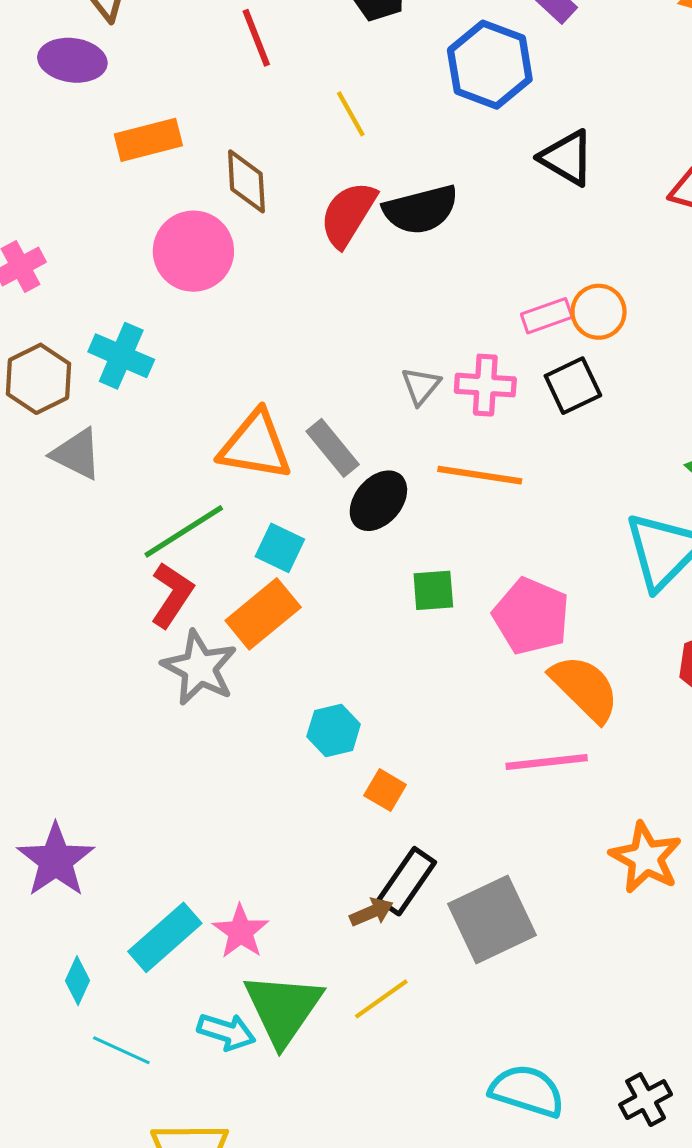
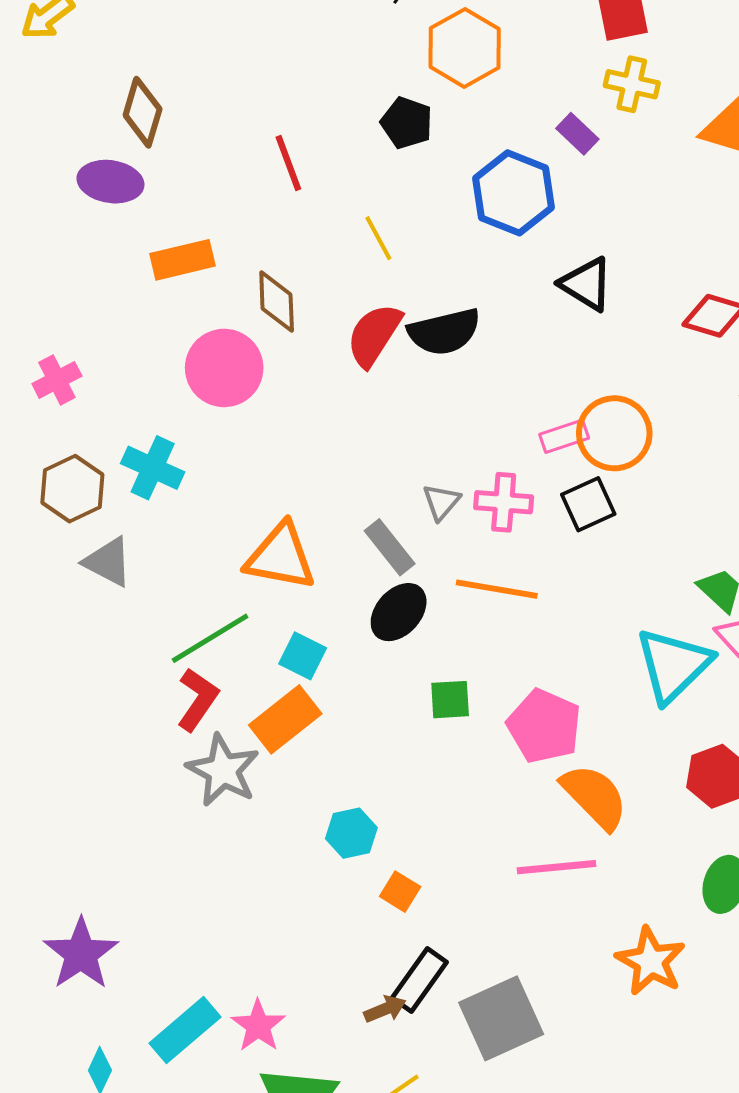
orange circle: (599, 312) -> (614, 433), size x1.4
gray rectangle: (333, 448) -> (390, 547), moved

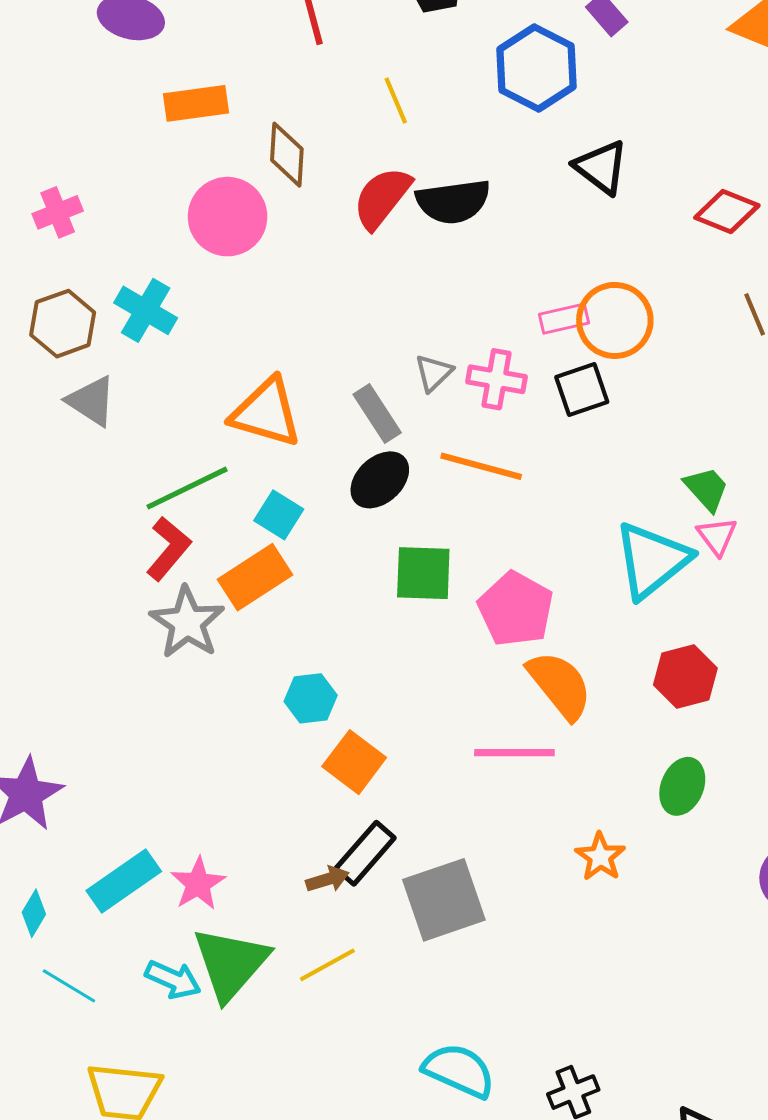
green square: (450, 700) -> (423, 573), size x1.4
orange square: (400, 892) -> (354, 762), size x1.5
orange star: (651, 961) -> (600, 857), size x0.7

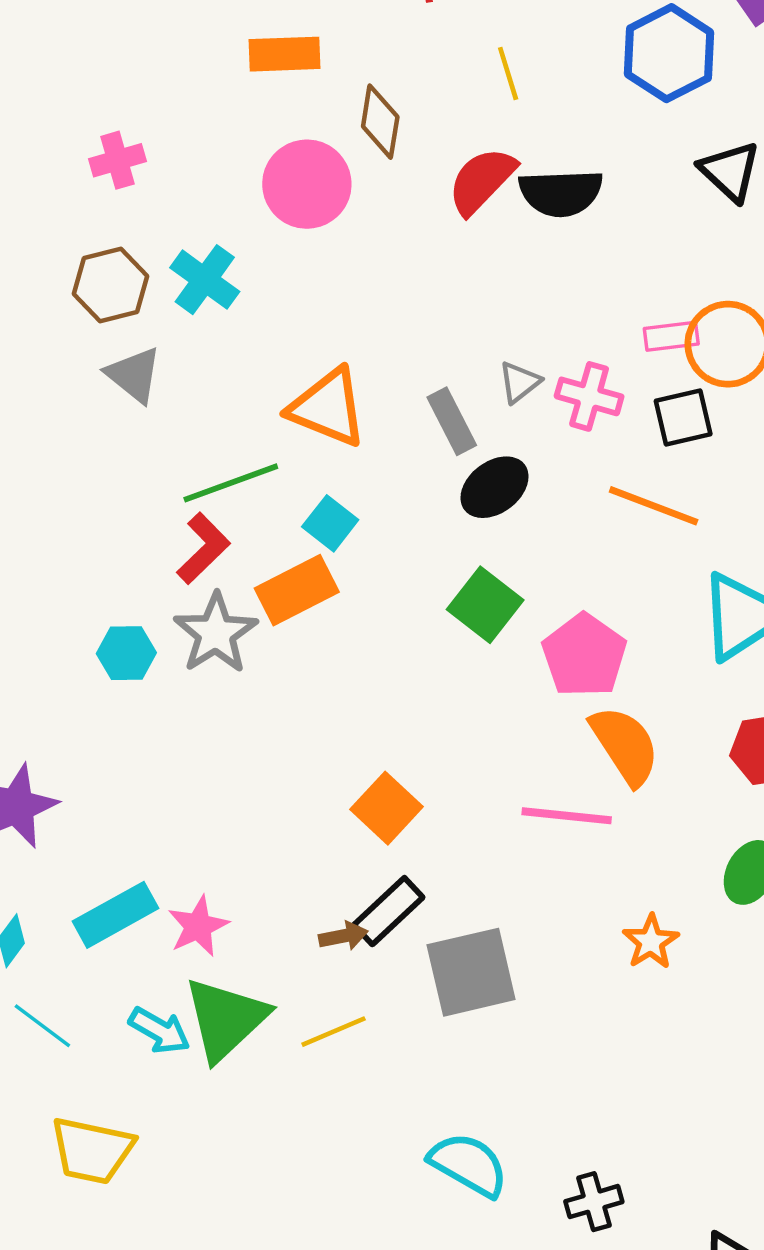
orange line: (481, 466) -> (654, 506), moved
black ellipse: (380, 480) -> (495, 487), moved
green square: (423, 573) -> (485, 605), turned 30
cyan hexagon: (311, 698) -> (126, 653), moved

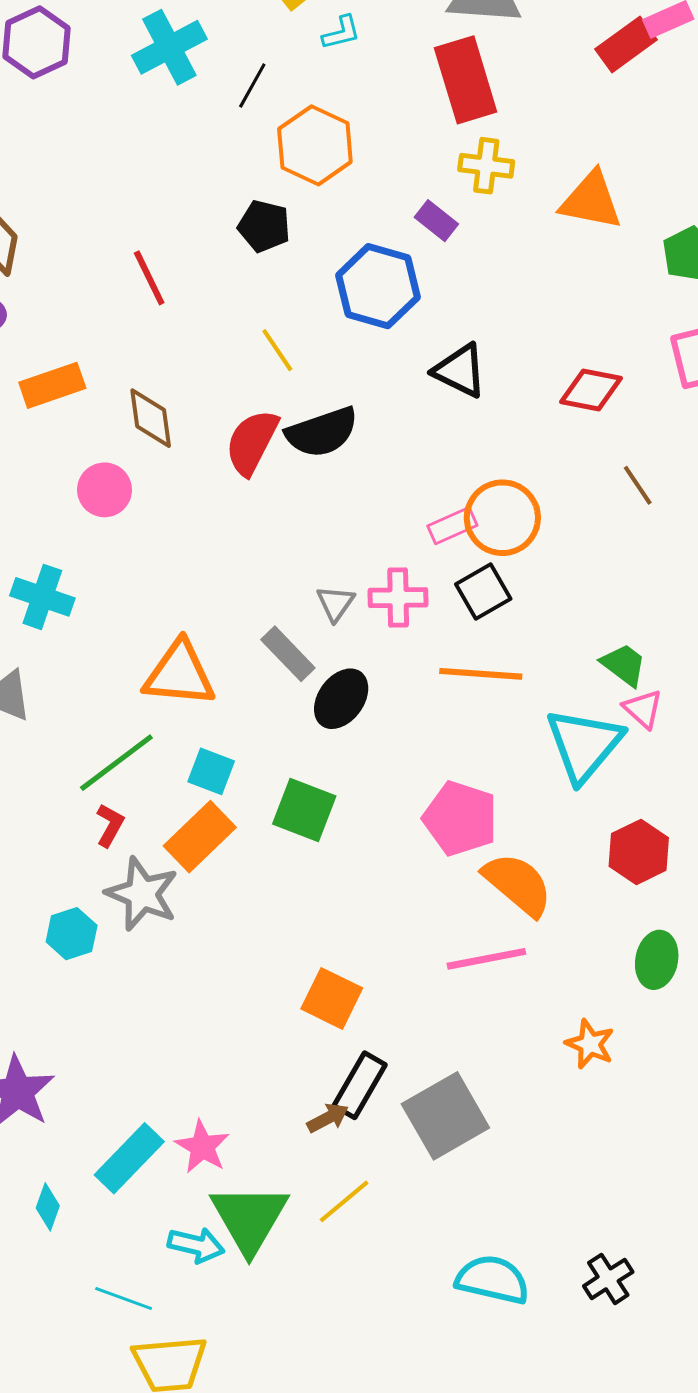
yellow line: (508, 74) -> (277, 350), moved
pink circle: (307, 184) -> (104, 490), size x0.7
red L-shape: (203, 548) -> (110, 825), size x0.7
green square: (485, 605) -> (304, 810), moved
cyan line: (42, 1026) -> (124, 1298), moved

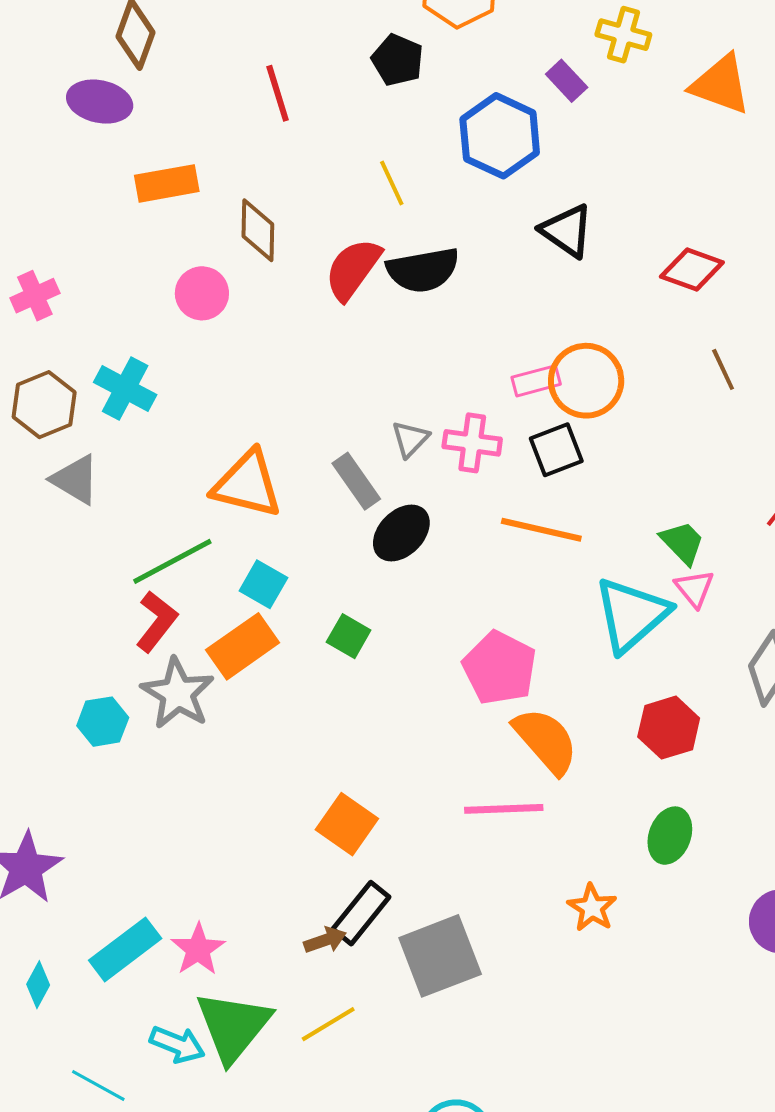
green square: (304, 810) -> (349, 636), size x0.7
red L-shape: (110, 825) -> (157, 621), size x1.4

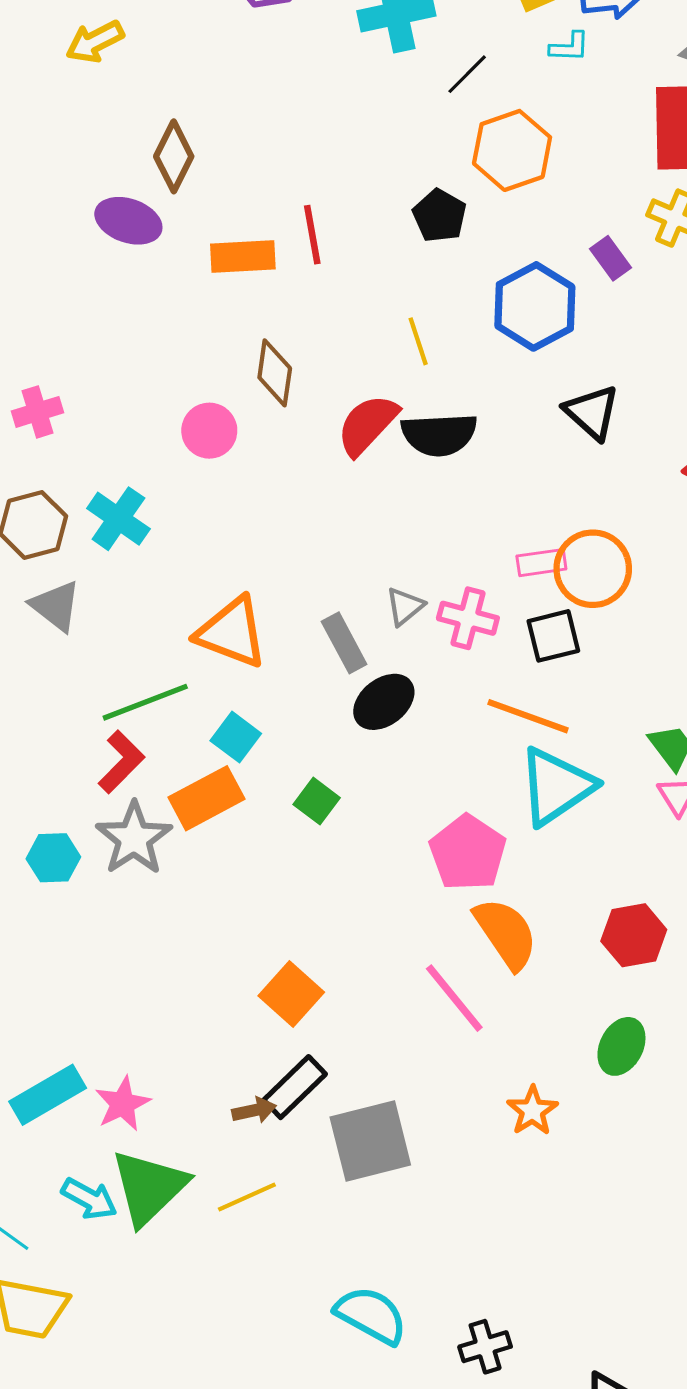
orange rectangle: (167, 183) -> (243, 256), moved
cyan triangle: (632, 615) -> (556, 786), moved
pink line: (504, 809) -> (454, 998), turned 46

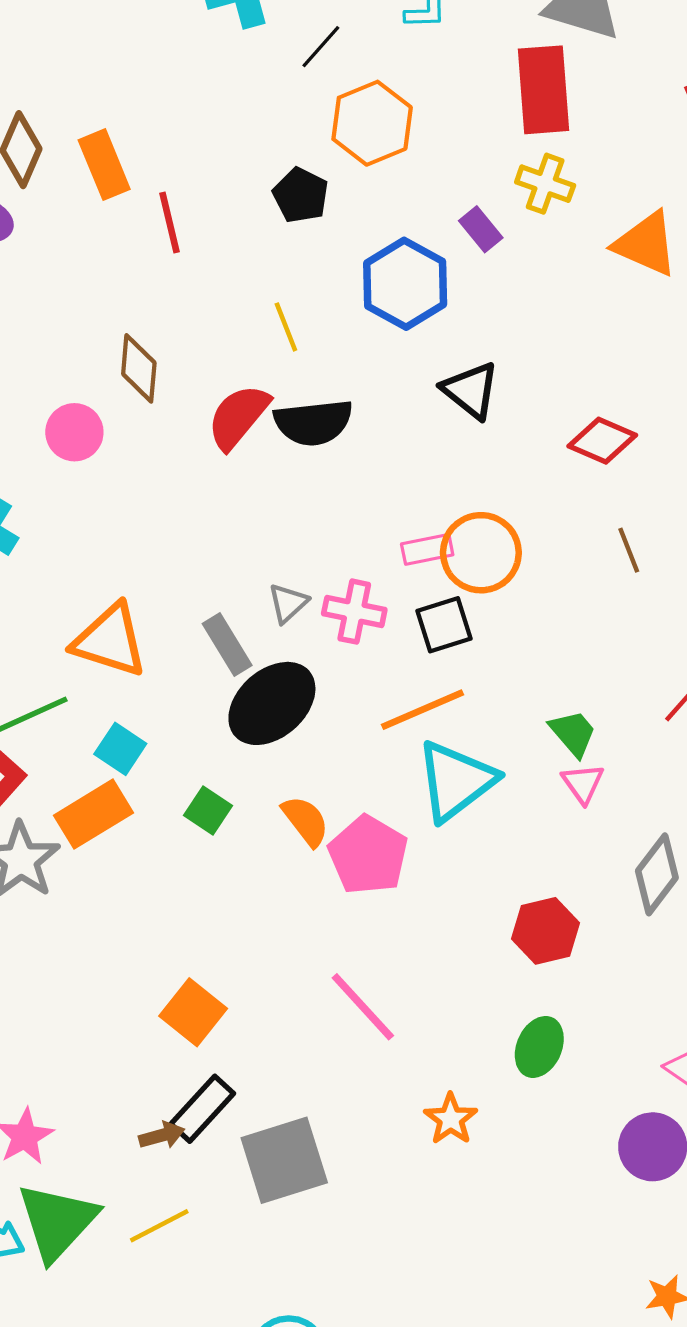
orange rectangle: (243, 256) -> (104, 165), moved, turned 74
black ellipse: (384, 702) -> (272, 703), size x1.4
orange line: (528, 716) -> (422, 710), turned -40
orange semicircle: (506, 933) -> (306, 821), moved, size x0.7

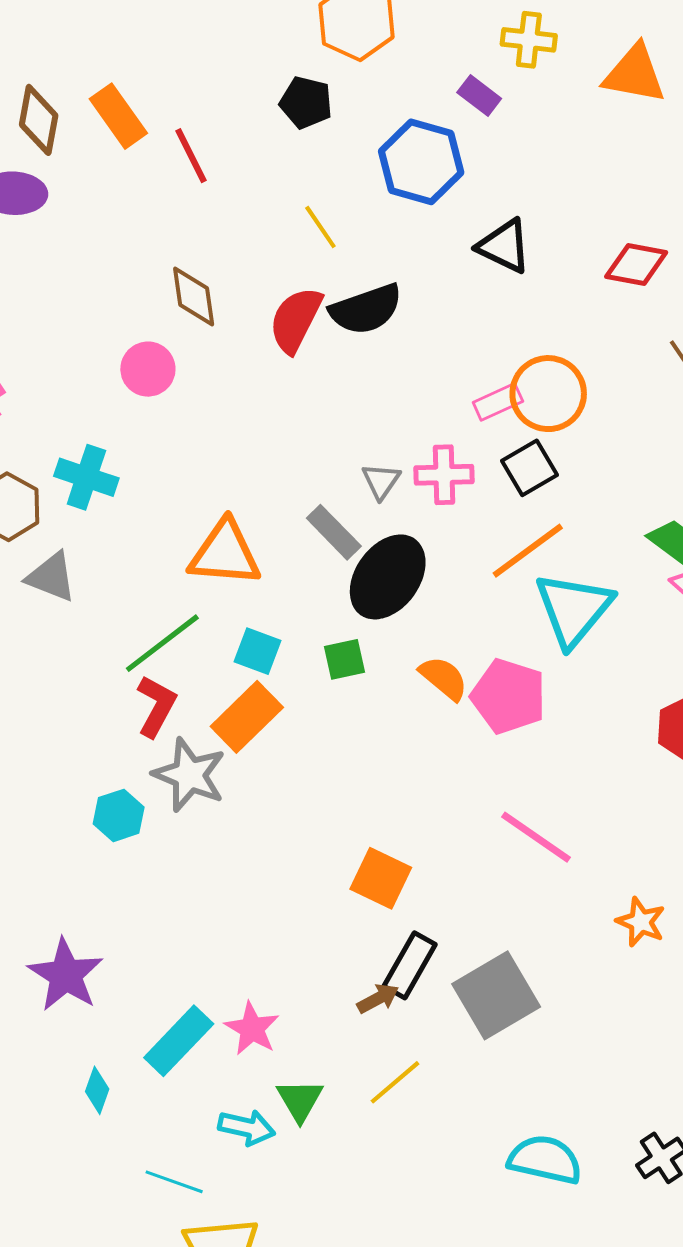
green square: (208, 810) -> (345, 659), moved, turned -33
green triangle: (57, 1221) -> (300, 1100), size x0.6

